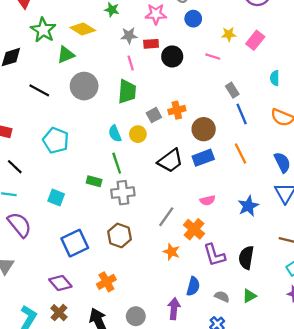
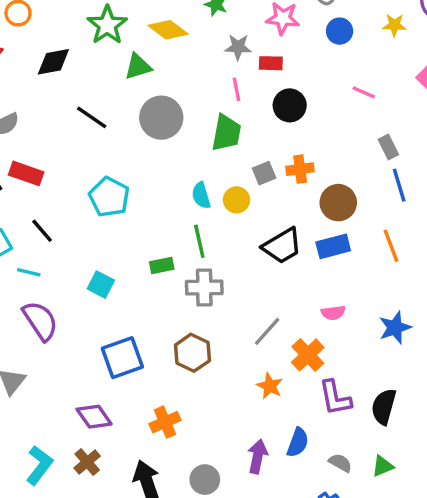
yellow star: (229, 34) -> (394, 25), moved
black circle: (172, 56) -> (290, 105), moved
green rectangle: (94, 181) -> (162, 265), turned -32
purple arrow: (174, 309) -> (258, 456), moved

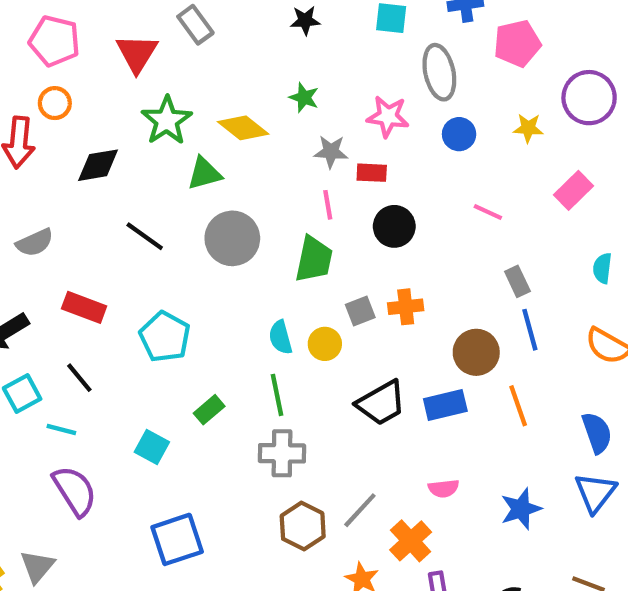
red rectangle: (26, 173) -> (84, 307), moved
brown circle: (338, 203) -> (476, 352), moved
green rectangle: (162, 265) -> (209, 410), moved, turned -30
brown hexagon: (192, 353) -> (303, 526), moved

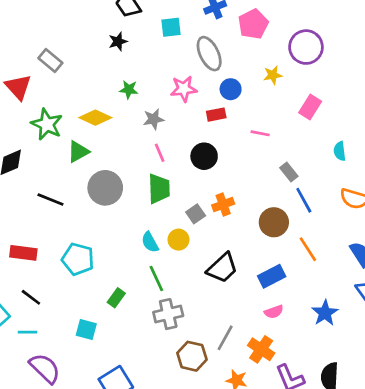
red rectangle: (372, 173) -> (216, 115), moved
blue rectangle: (445, 405) -> (272, 276), moved

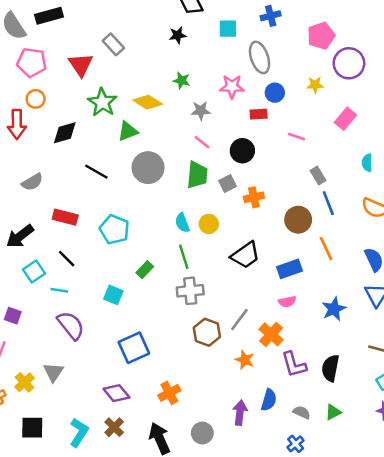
pink pentagon: (253, 24) -> (321, 36), moved
pink line: (160, 153) -> (202, 142), turned -36
gray square: (196, 214) -> (227, 184), moved

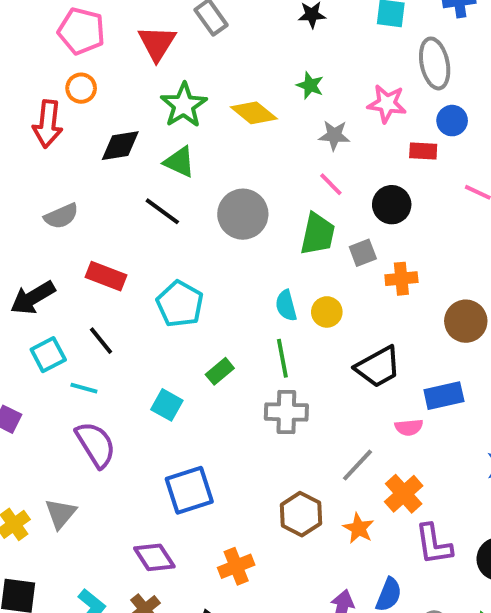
green triangle: (128, 131) -> (180, 162), moved, turned 40
pink semicircle: (287, 302) -> (409, 427), moved
brown hexagon: (207, 332) -> (301, 514), moved

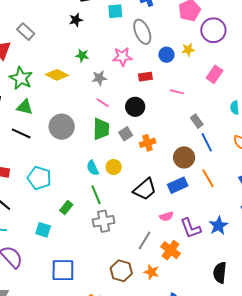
blue circle: (452, 121) -> (166, 55), moved
blue rectangle: (444, 396) -> (178, 185), moved
blue square: (189, 490) -> (63, 270), turned 30
purple L-shape: (434, 544) -> (191, 228), moved

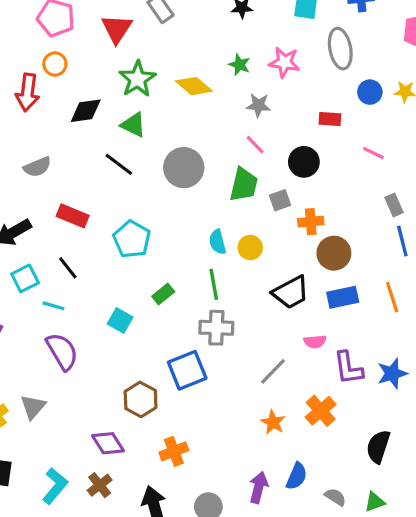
pink star: (122, 57) -> (284, 62), moved
brown circle: (184, 157) -> (334, 253), moved
orange cross: (171, 250) -> (321, 411), moved
blue square: (63, 270) -> (187, 370), moved, turned -35
brown hexagon: (121, 271) -> (141, 399), moved

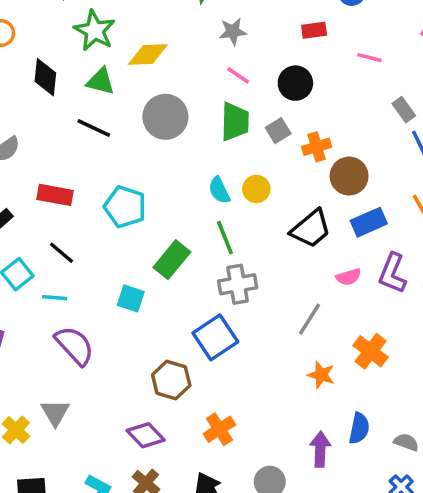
yellow diamond: (194, 86) -> (148, 55), moved, turned -30
black diamond: (86, 111) -> (45, 77), turned -64
green rectangle: (163, 294) -> (172, 260), size x1.5
purple L-shape: (348, 368) -> (392, 273), moved, turned 42

